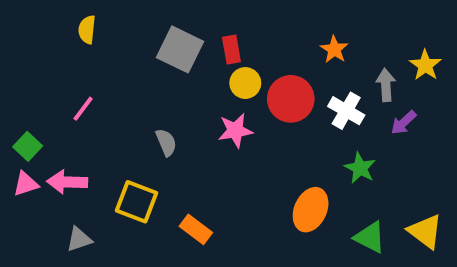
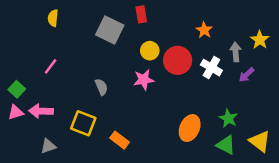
red rectangle: (231, 49) -> (141, 14), moved
green star: (360, 168) -> (228, 118), moved

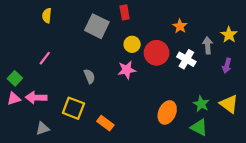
purple arrow: (246, 75) -> (227, 66), moved, turned -32
yellow triangle: (260, 141) -> (229, 104), moved

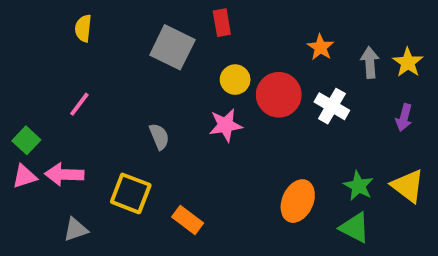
gray arrow: (208, 45) -> (370, 62), moved

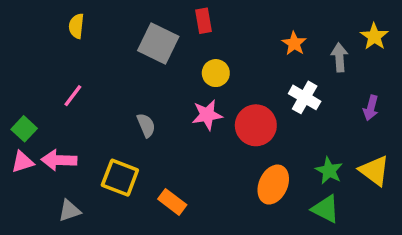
yellow star: (408, 62) -> (374, 36), moved
red circle: (279, 95) -> (256, 125), moved

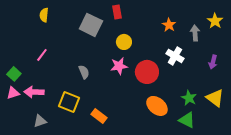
orange ellipse: (273, 185) -> (157, 106), turned -75

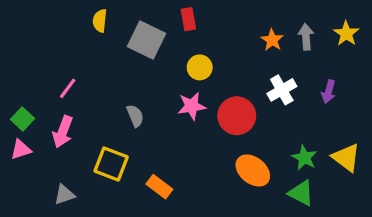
yellow semicircle: (44, 15) -> (100, 21), moved
gray arrow: (195, 33) -> (306, 37), moved
white cross: (175, 56) -> (282, 90), turned 30
purple arrow: (213, 62) -> (329, 92), moved
pink arrow: (34, 92) -> (63, 132), moved, turned -72

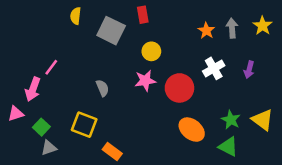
green square: (22, 119) -> (41, 127), moved
pink arrow: (63, 132) -> (33, 89), moved
orange rectangle: (159, 187) -> (112, 152), moved

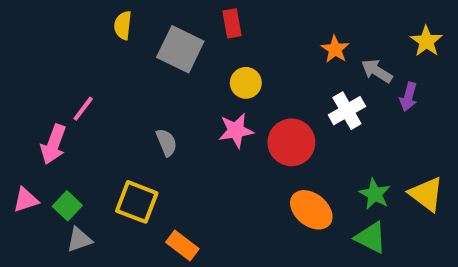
gray arrow: (232, 28) -> (377, 71), moved, turned -54
purple arrow: (249, 70) -> (408, 97), moved
pink triangle: (16, 114) -> (26, 200), moved

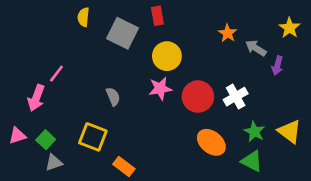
yellow circle: (246, 83) -> (167, 56), size x1.4
white cross: (347, 111) -> (236, 97), moved

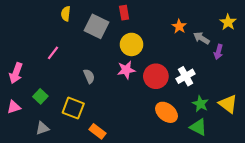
pink line: (56, 74) -> (53, 53), moved
pink arrow: (36, 98) -> (16, 73), moved
green square: (46, 140) -> (40, 96), moved

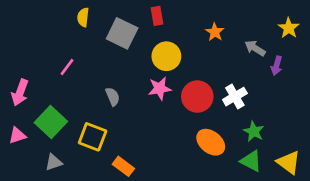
orange star: (179, 26) -> (215, 32), moved
green square: (40, 96) -> (51, 122), size x1.6
yellow triangle: (228, 104) -> (289, 162), moved

